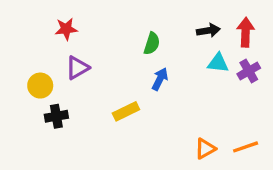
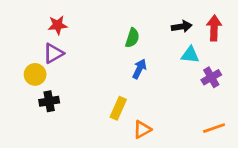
purple triangle: (77, 68) -> (53, 53), moved
purple cross: (249, 71) -> (211, 77), moved
yellow rectangle: (126, 111) -> (118, 108), moved, turned -40
orange triangle: (205, 149) -> (142, 129), moved

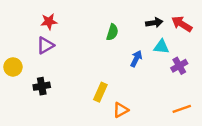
red arrow: (214, 28) -> (182, 24), turned -60
blue arrow: (139, 69) -> (136, 59), moved
yellow circle: (35, 74) -> (13, 67), moved

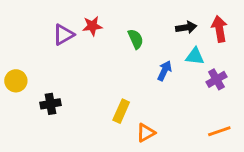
red star: (49, 22) -> (92, 26), moved
red arrow: (182, 24) -> (219, 29), turned 48
green semicircle: (112, 32) -> (136, 39), turned -42
purple triangle: (45, 45) -> (63, 35), moved

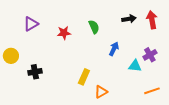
red star: (92, 26) -> (64, 33), moved
purple triangle: (63, 35) -> (31, 24), moved
cyan triangle: (195, 56) -> (135, 66), moved

